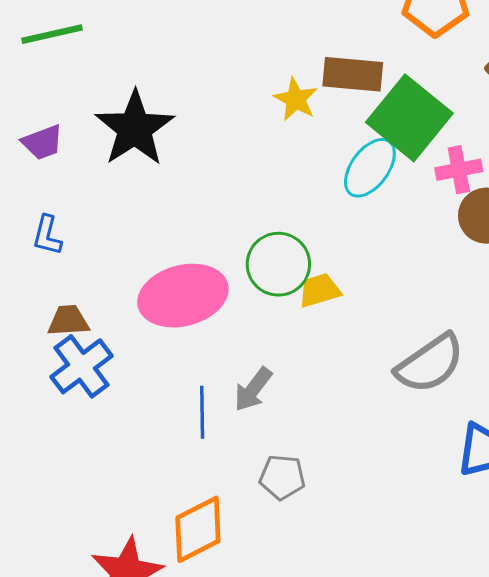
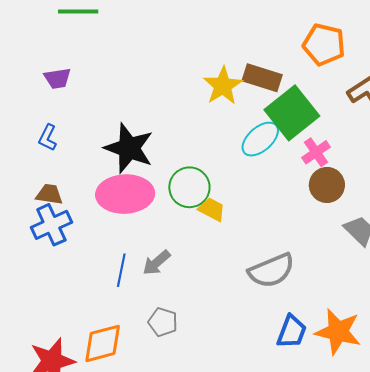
yellow star: (296, 99) -> (223, 86), size x1.4
black star: (135, 128) -> (129, 148), moved, turned -30
pink cross: (459, 170) -> (316, 152), turned -36
yellow trapezoid: (320, 290) -> (212, 209), turned 32

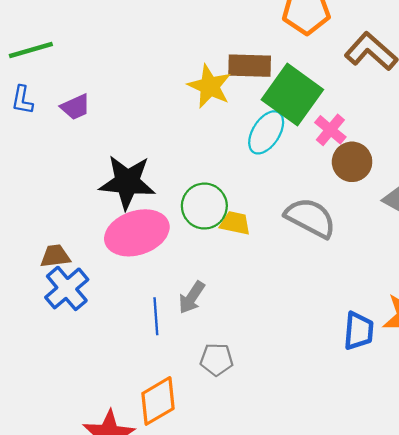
purple trapezoid: (57, 78) -> (75, 107), moved
blue L-shape: (48, 138) -> (22, 100), moved
gray semicircle: (271, 271) -> (310, 218), moved, turned -114

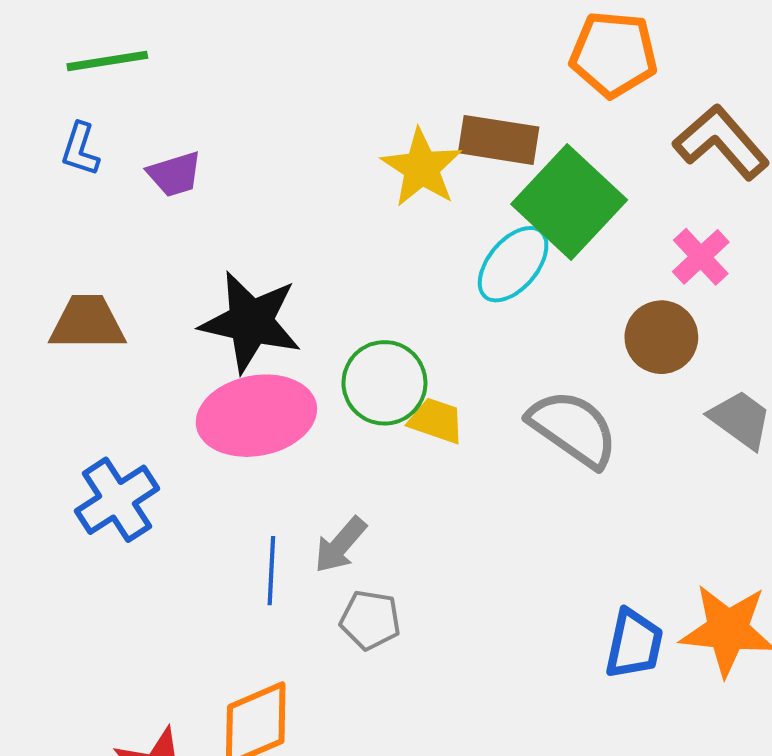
pink cross: (330, 130) -> (701, 257), moved
brown trapezoid: (55, 256) -> (87, 323), moved, size x1.4
gray pentagon: (217, 360) -> (370, 620), moved

